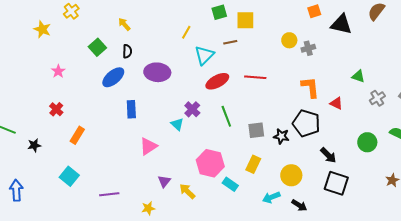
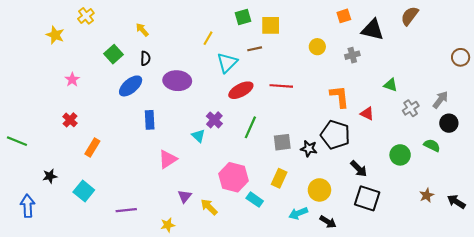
gray cross: (308, 48) -> (352, 55), moved
green line: (226, 116) -> (250, 127), turned 45
black star: (34, 145) -> (50, 176), moved

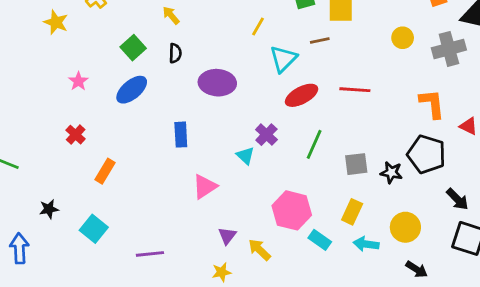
gray cross: (352, 55) -> (449, 49), size x1.6
blue ellipse: (131, 86) -> (132, 90), moved
cyan arrow: (298, 213) -> (366, 244), moved, turned 30
yellow star: (168, 225) -> (222, 272), moved

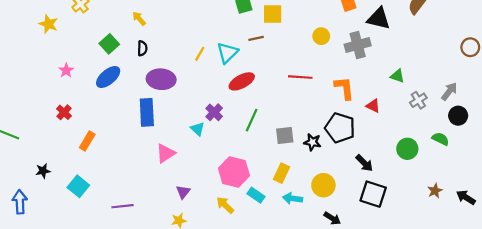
yellow line: (258, 27) -> (200, 54), moved
purple ellipse: (217, 83) -> (161, 79), moved
red line: (355, 90) -> (300, 77), moved
blue rectangle: (181, 135) -> (147, 112), size x1.4
yellow arrow: (259, 250) -> (225, 205), moved

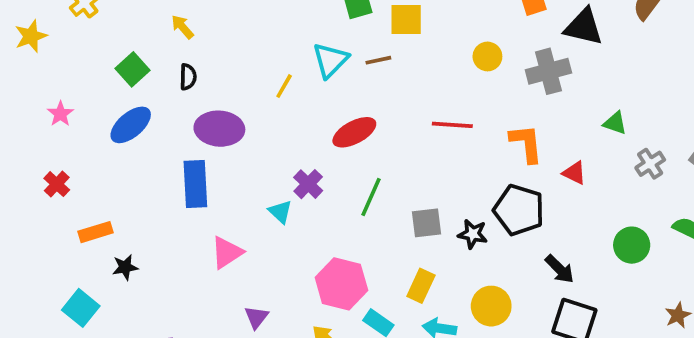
yellow star: (49, 24) -> (31, 36), turned 30
cyan triangle: (227, 53) -> (330, 60), moved
orange rectangle: (87, 141) -> (96, 232), turned 42
black star: (43, 171) -> (125, 267), moved

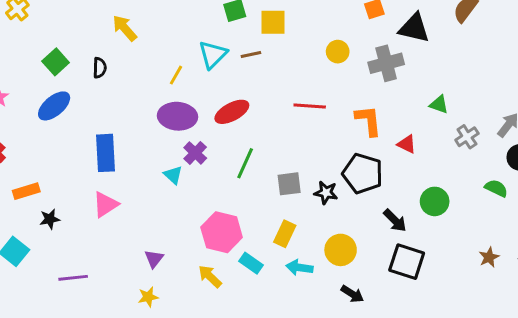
yellow arrow: (182, 27) -> (125, 28), moved, size x1.4
purple ellipse: (219, 129) -> (178, 116), moved
green circle: (632, 245) -> (435, 201), moved
pink triangle: (227, 252) -> (106, 204), moved

